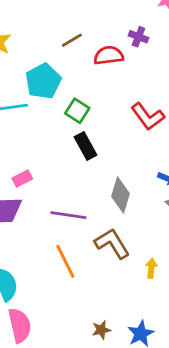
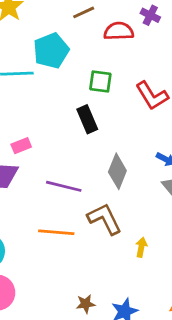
green square: (77, 111) -> (100, 82), moved, turned -30
orange line: (65, 261) -> (56, 232), turned -64

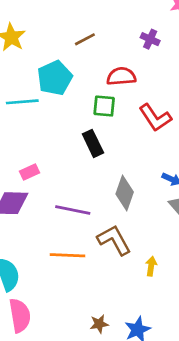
red semicircle: (119, 31) -> (121, 76), moved

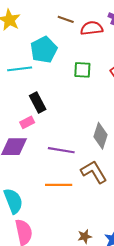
brown line: (85, 39) -> (66, 19), turned 49
red semicircle: (121, 76) -> (92, 28), moved
black rectangle: (93, 143) -> (38, 103), moved

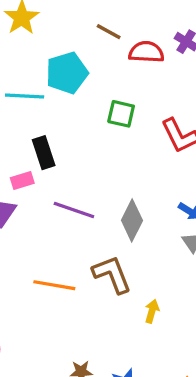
purple line: (61, 150) -> (74, 210), moved

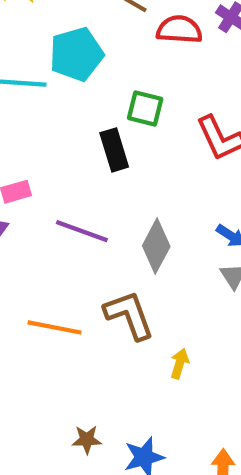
black rectangle: (44, 153) -> (114, 150), moved

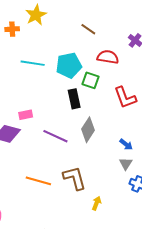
red semicircle: (179, 30) -> (108, 57), moved
cyan pentagon: (76, 54) -> (69, 65), moved
gray diamond: (156, 246) -> (88, 130), moved

